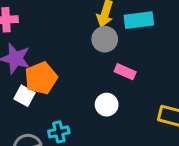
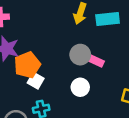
gray circle: (105, 39) -> (80, 55), moved
white square: (25, 96) -> (36, 81), moved

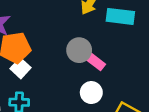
white circle: (80, 87) -> (91, 93), moved

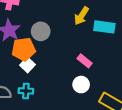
gray circle: (79, 50) -> (41, 31), moved

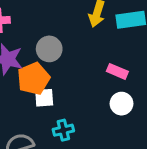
white square: (27, 65) -> (44, 98), turned -32
cyan cross: (26, 91) -> (63, 130), moved

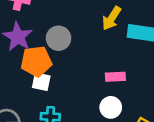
pink rectangle: (117, 71) -> (115, 77), turned -42

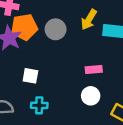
gray circle: (59, 38) -> (56, 29), moved
orange pentagon: (36, 61) -> (24, 27), moved

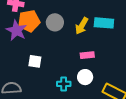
yellow arrow: (89, 20) -> (82, 26), moved
cyan cross: (39, 105) -> (64, 84), moved

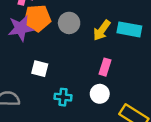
purple star: (16, 30) -> (21, 28), turned 30
pink rectangle: (87, 55) -> (105, 67), turned -72
cyan cross: (64, 84) -> (63, 97), moved

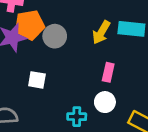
gray circle: (69, 23) -> (55, 36), moved
cyan cross: (63, 97) -> (77, 117), moved

